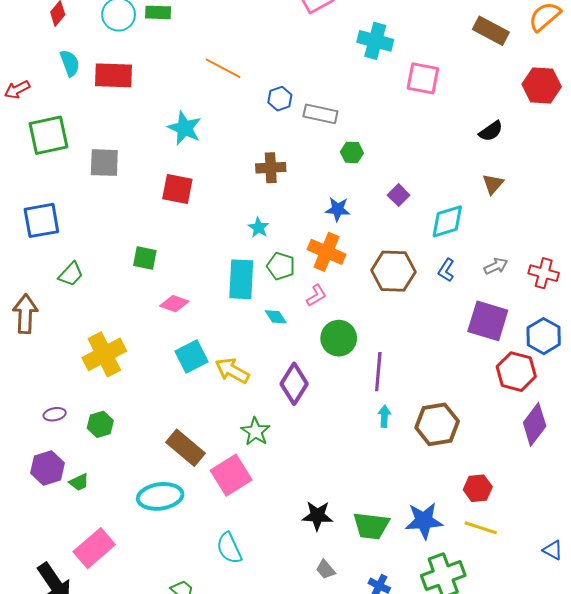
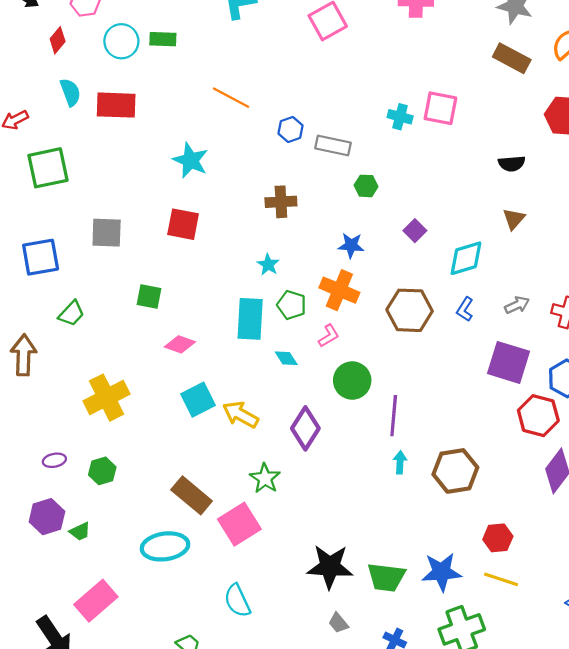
cyan cross: (375, 41) -> (400, 117), moved, size x0.7
black semicircle: (491, 131) -> (512, 164), turned 30
gray square: (104, 163) -> (107, 233), moved
black star: (317, 516) -> (330, 567), size x1.4

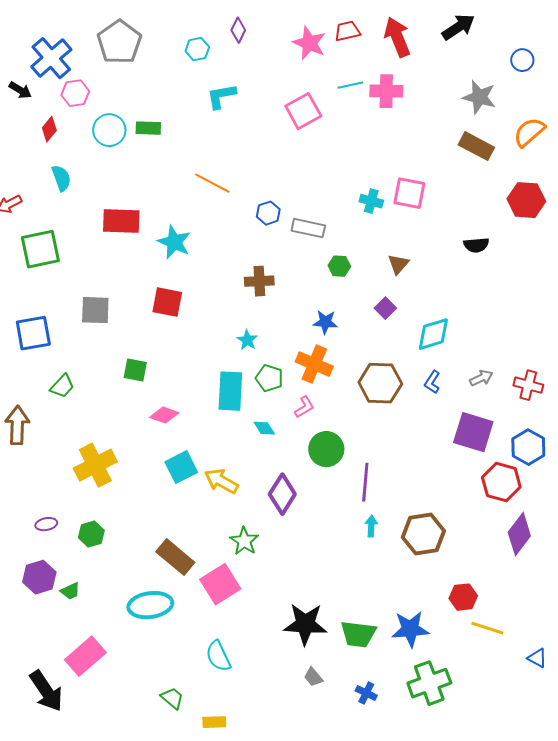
red rectangle: (116, 105) -> (121, 221), moved
brown triangle: (514, 219) -> (398, 264), moved
yellow line: (501, 579) -> (487, 628), moved

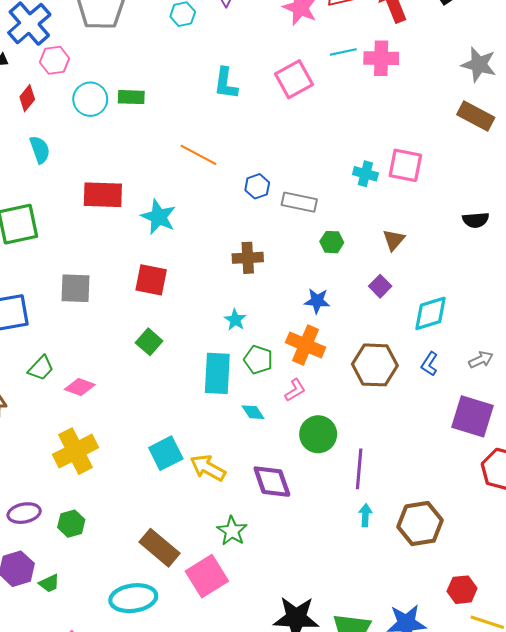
cyan L-shape: (221, 96) -> (226, 83), moved, turned -72
green square: (135, 370) -> (149, 342), moved, turned 30
pink diamond: (164, 415) -> (80, 387), moved
purple diamond: (282, 494) -> (272, 482), turned -51
purple ellipse: (46, 524) -> (24, 513), size x1.4

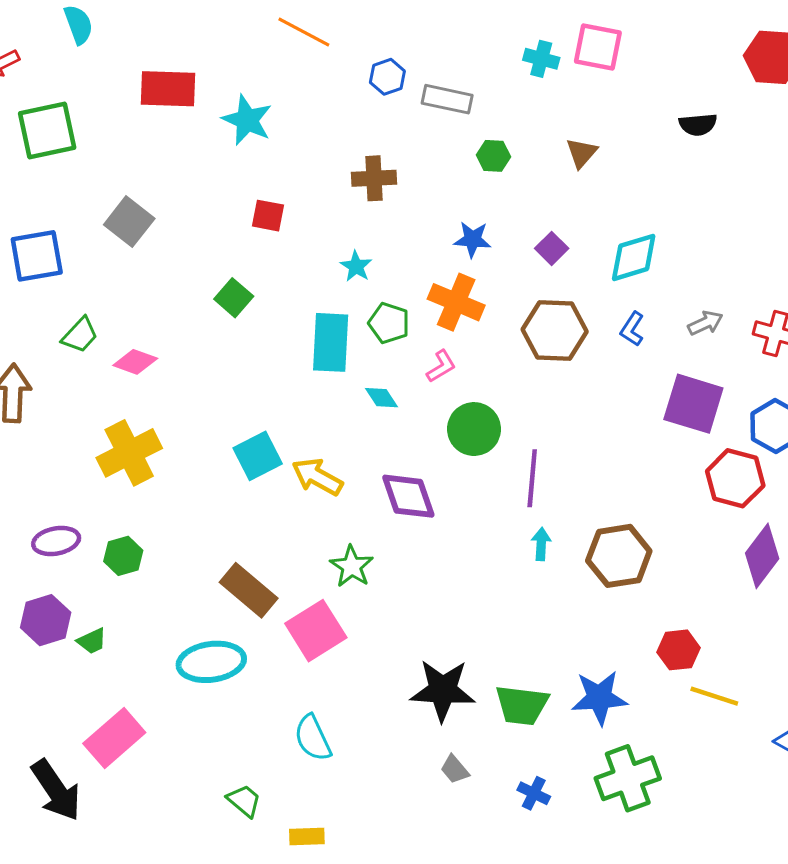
red square: (151, 280) -> (268, 216), moved, size x0.7
purple square: (380, 286) -> (552, 248), moved
gray square: (76, 288) -> (129, 222), turned 36

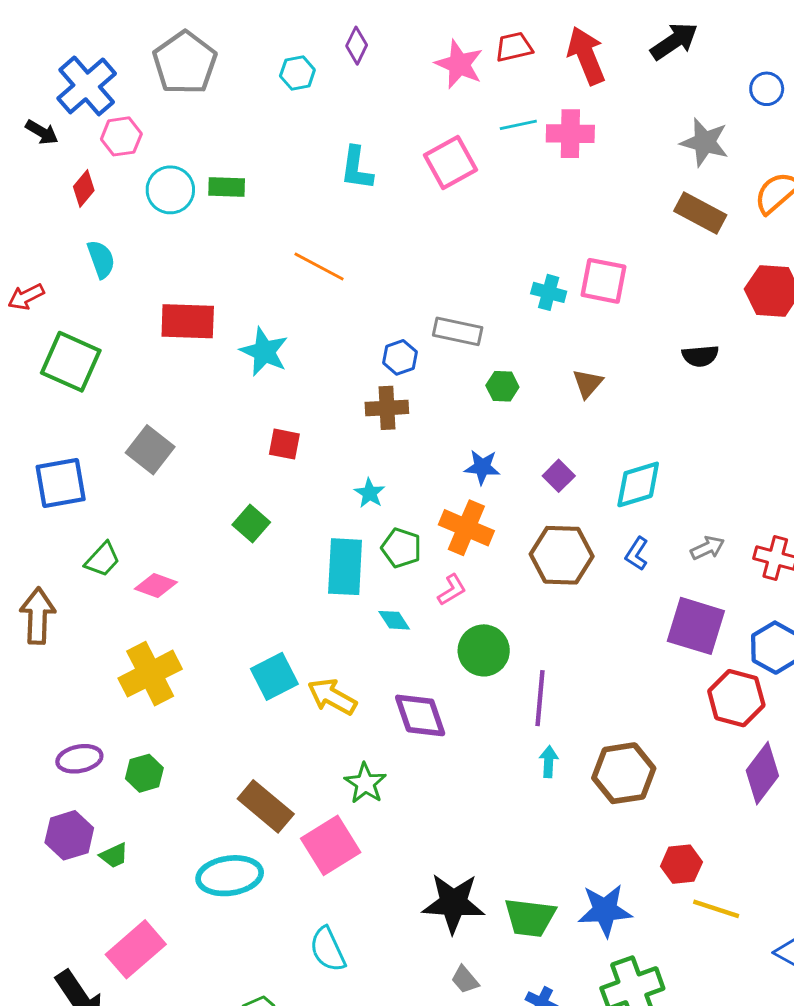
blue hexagon: (387, 77) -> (400, 357), moved
green square: (47, 131) -> (71, 362), turned 36

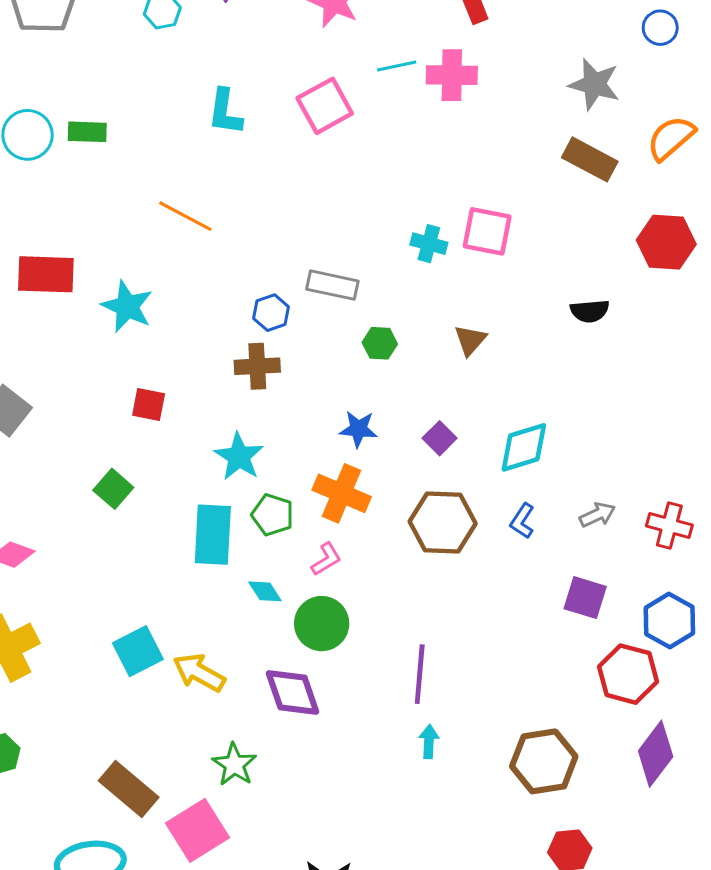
cyan star: (370, 493) -> (239, 457), size x1.5
purple square: (696, 626) -> (585, 598), size x0.7
green circle: (484, 650) -> (322, 624), moved
brown hexagon: (624, 773) -> (544, 761), moved

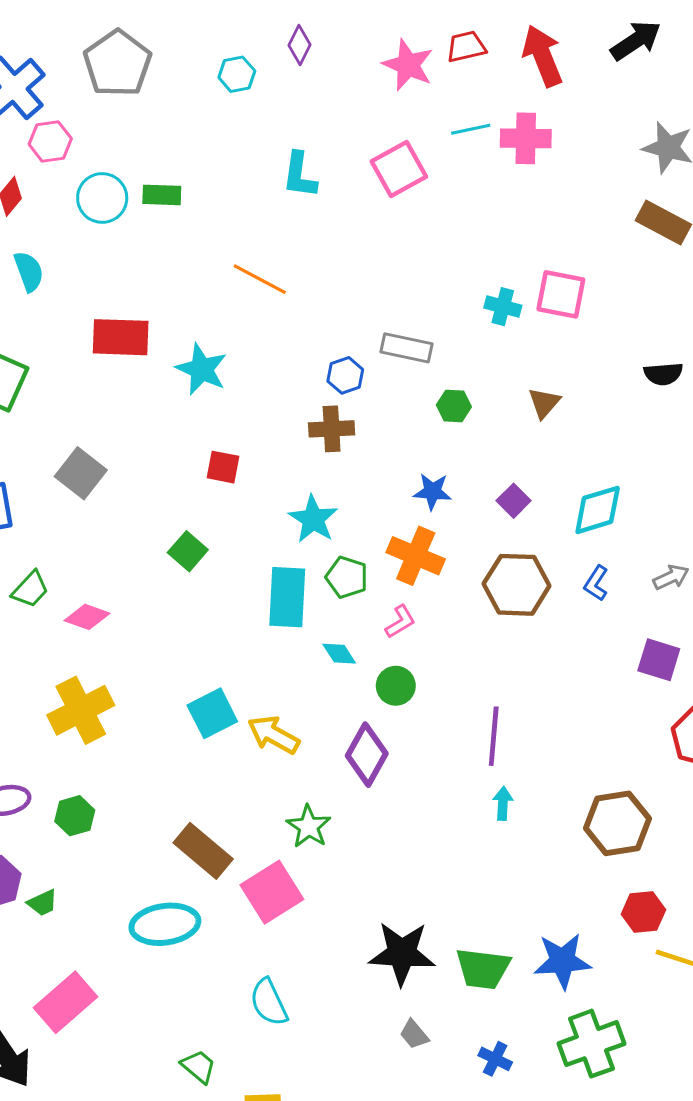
green circle: (322, 624) -> (396, 686), size x0.7
purple diamond: (293, 692) -> (367, 755), turned 48

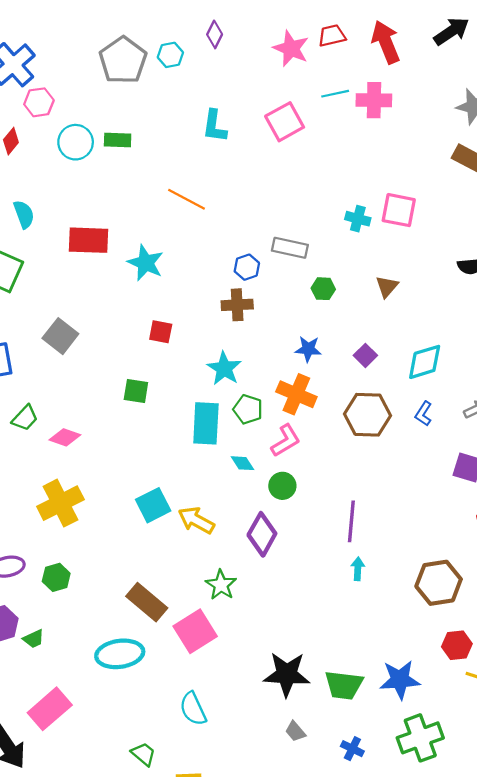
gray pentagon: (118, 63) -> (123, 60), moved
cyan semicircle: (29, 271) -> (24, 214), moved
green square: (188, 551) -> (136, 391), turned -32
pink L-shape: (400, 622) -> (286, 441), size x1.4

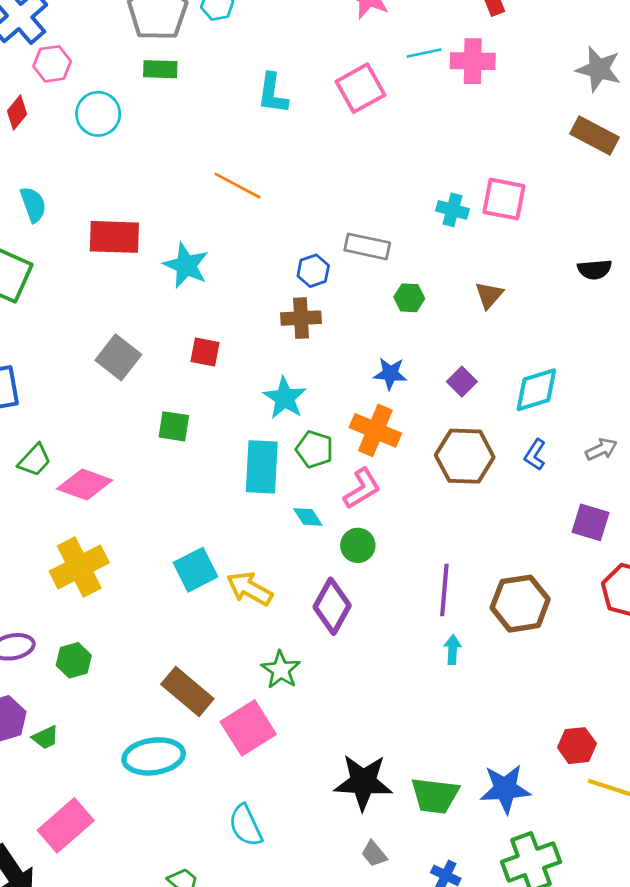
green rectangle: (118, 140) -> (160, 69), moved
gray square: (60, 336) -> (118, 357), moved
pink diamond: (65, 437) -> (85, 485), size x1.4
brown hexagon: (439, 583) -> (520, 604), moved

